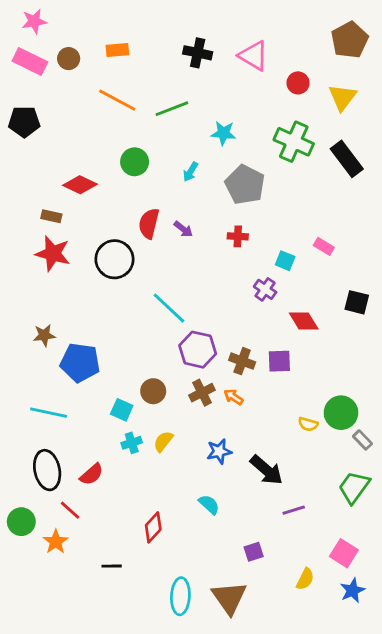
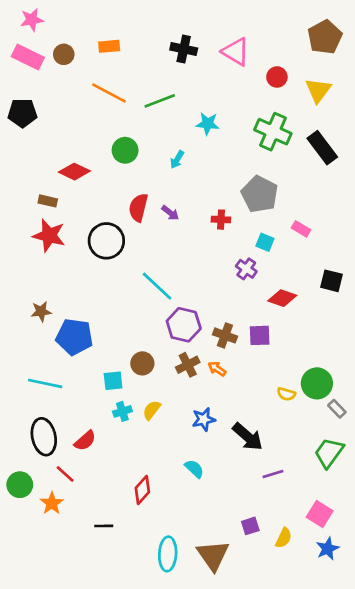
gray pentagon: (245, 185) -> (260, 194), moved
red diamond: (304, 321) -> (282, 298), turned -40
cyan square: (122, 410) -> (113, 381), turned -30
purple square: (254, 552) -> (250, 526), moved

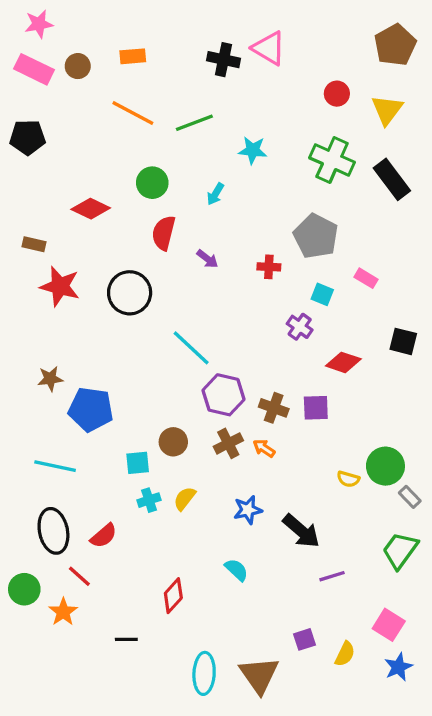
pink triangle: (236, 52) -> (269, 48), moved
brown rectangle: (48, 201) -> (34, 244), moved
red semicircle: (138, 208) -> (164, 233), moved

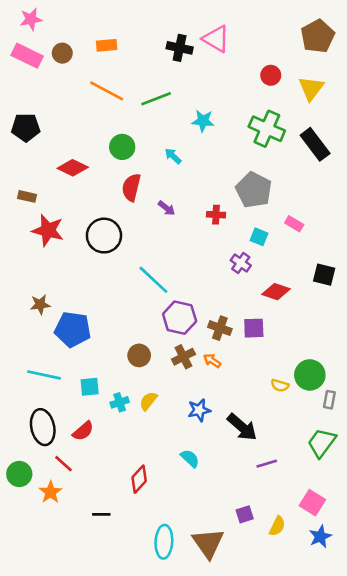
black pentagon: (28, 137) -> (26, 127), moved
cyan arrow: (215, 194) -> (173, 156), turned 102
cyan square: (138, 463) -> (90, 387), moved
gray rectangle: (410, 497) -> (329, 400), turned 54

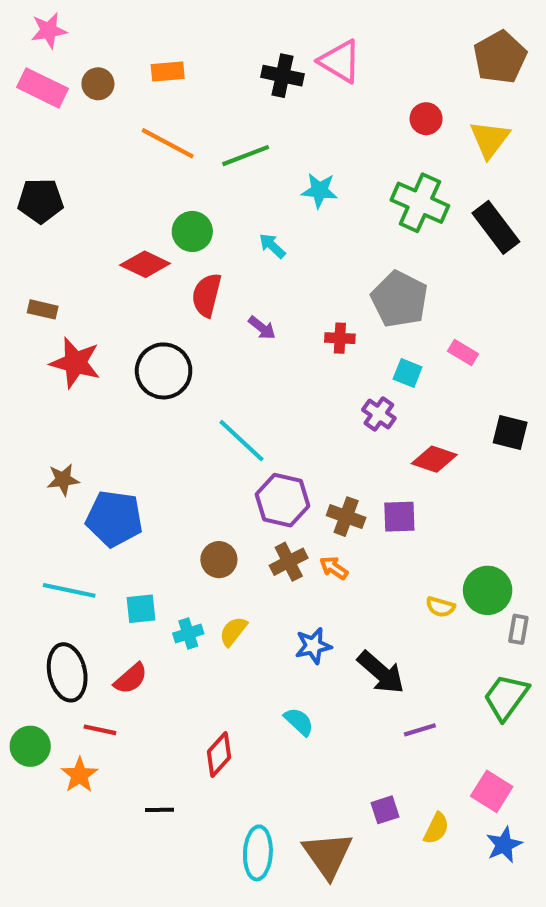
red diamond: (73, 168) -> (145, 264), moved
red line: (64, 464) -> (100, 730), turned -30

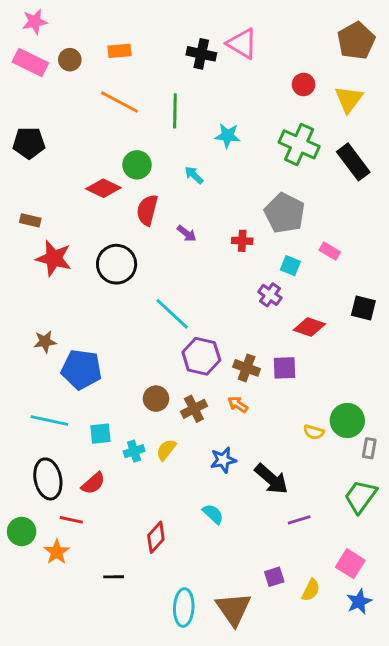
green line: (246, 156) -> (175, 111), turned -68
brown cross: (289, 562) -> (194, 409), moved

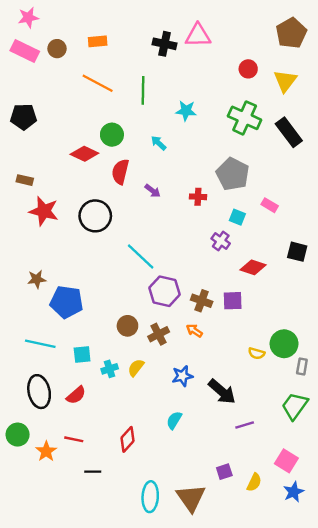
pink triangle: (242, 44) -> (198, 35), turned -32
cyan semicircle: (213, 514) -> (174, 420), turned -102
red line: (71, 520) -> (74, 439), moved

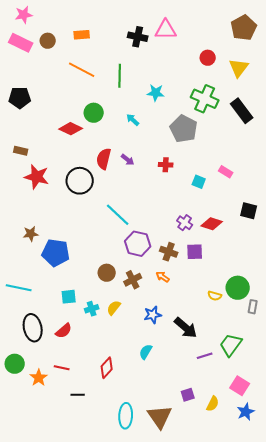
red semicircle: (120, 172) -> (104, 159), moved
gray pentagon: (233, 174) -> (184, 129), moved
purple cross: (221, 241) -> (185, 223), moved
cyan line: (40, 344) -> (19, 288), moved
green trapezoid: (295, 406) -> (231, 345), moved

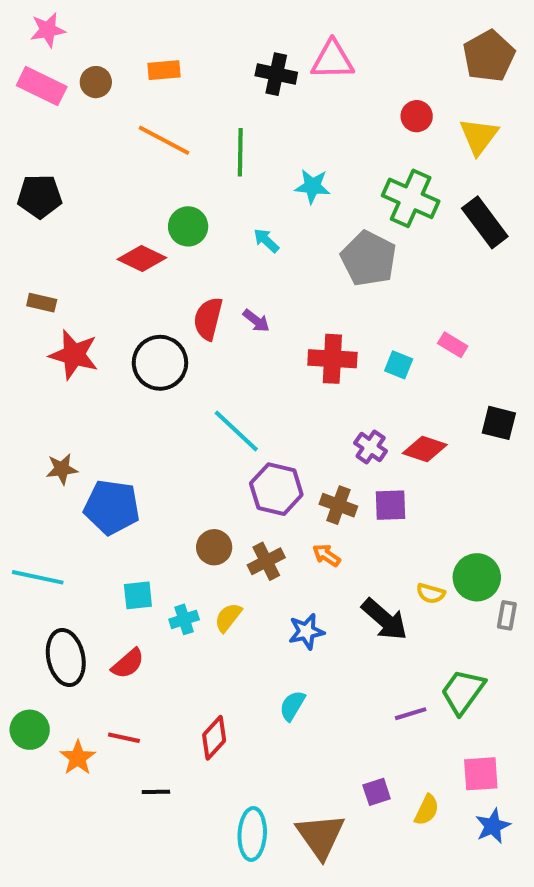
red cross: (166, 165) -> (332, 359), moved, size x1.6
black arrow: (186, 328) -> (385, 619), moved
pink square: (240, 386) -> (481, 774), turned -36

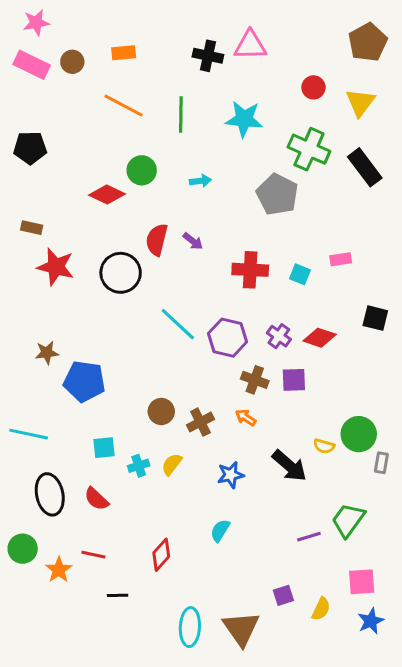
cyan star: (312, 186) -> (244, 119), moved, size x1.4
cyan arrow: (266, 240) -> (200, 181), turned 130
pink rectangle: (453, 345) -> (341, 259), turned -40
purple hexagon: (276, 489) -> (228, 338), moved
red semicircle: (128, 664) -> (96, 499), turned 84

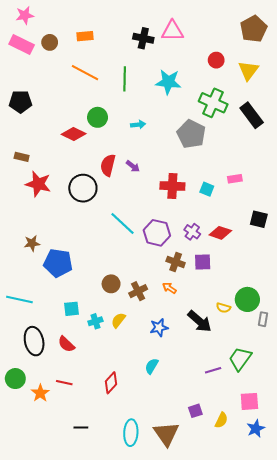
black line: (118, 595) -> (81, 427), moved

